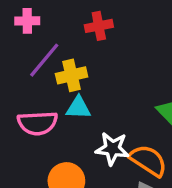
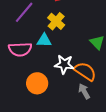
yellow cross: (72, 75) -> (56, 21), moved, turned -36

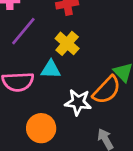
orange semicircle: (85, 71) -> (107, 90), moved, turned 100

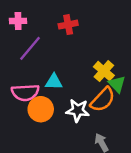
yellow cross: (67, 43) -> (104, 71), moved
orange circle: (41, 128) -> (41, 109), moved

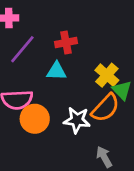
red cross: (68, 25) -> (66, 42), moved
cyan triangle: (54, 82) -> (56, 71), moved

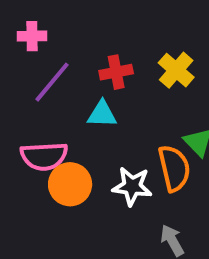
yellow cross: (107, 75) -> (176, 70), moved
orange semicircle: (106, 108) -> (174, 168), turned -56

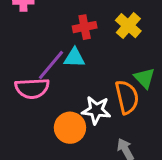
purple line: (52, 82) -> (51, 65), moved
orange circle: (70, 184) -> (70, 128), moved

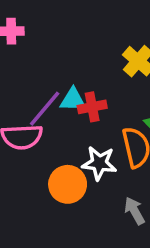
red cross: (85, 27) -> (92, 107), moved

